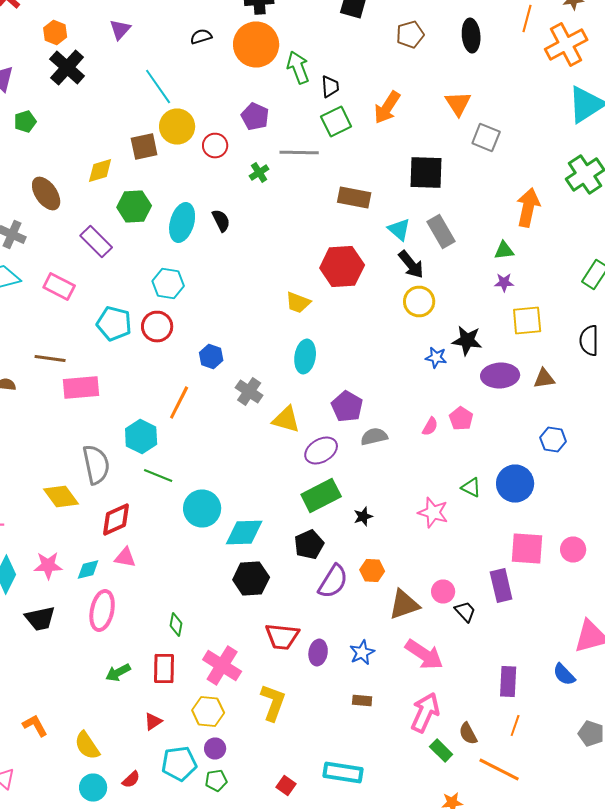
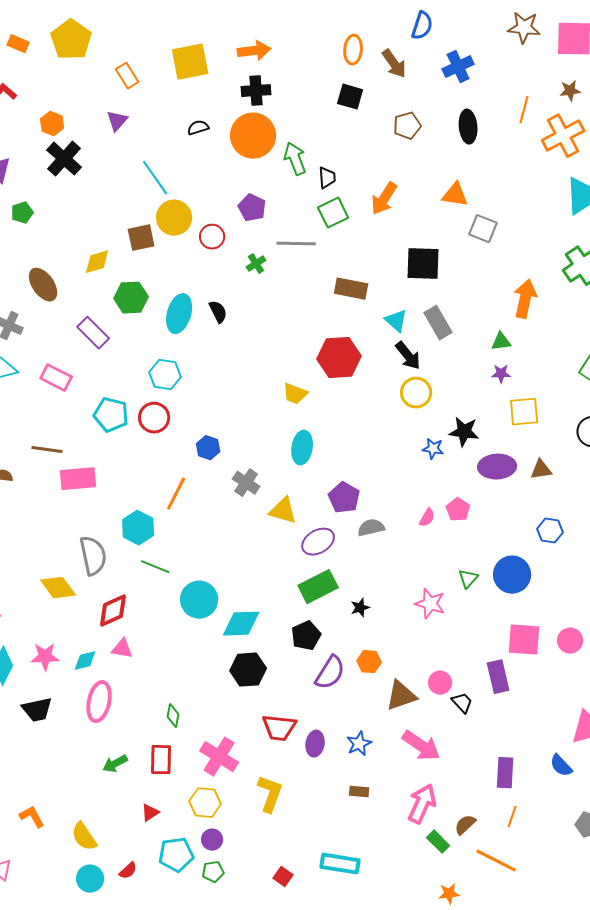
orange triangle: (458, 104) -> (455, 195), turned -48
green triangle: (471, 488) -> (468, 579), turned 45
brown semicircle: (468, 734) -> (465, 825), turned 75

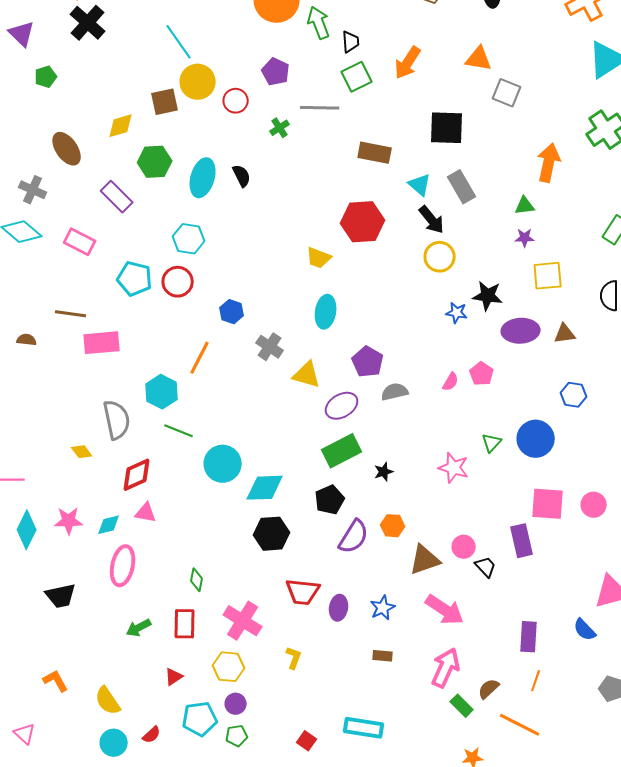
yellow diamond: (58, 588) -> (82, 452), size x0.6
black trapezoid: (37, 710) -> (61, 596), moved
yellow L-shape: (270, 794) -> (294, 658), size x0.6

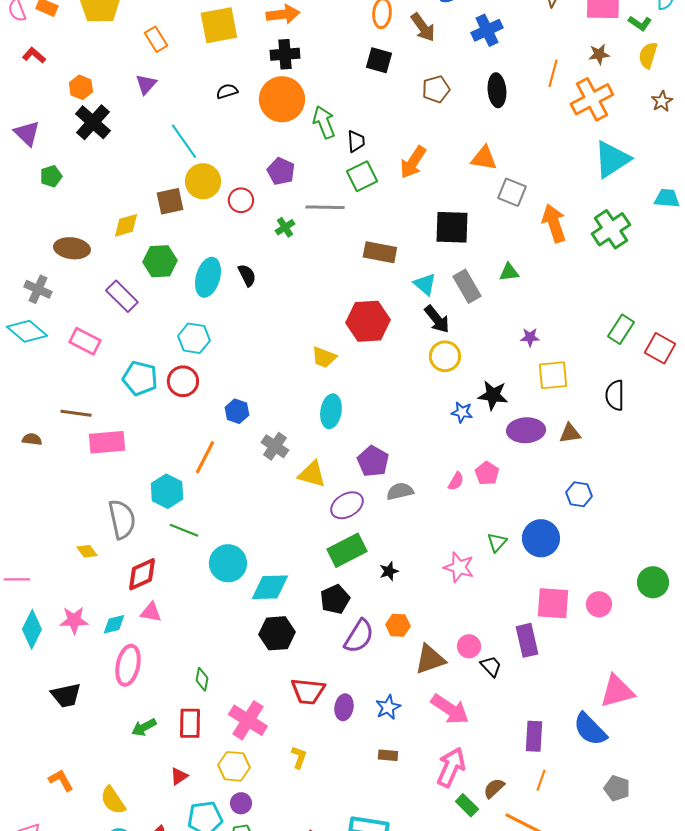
brown ellipse: (67, 149) -> (72, 248), turned -48
orange arrow: (549, 163) -> (554, 223), moved, turned -30
green triangle: (525, 206) -> (509, 272), moved
blue semicircle: (585, 630) -> (590, 729), size x1.5

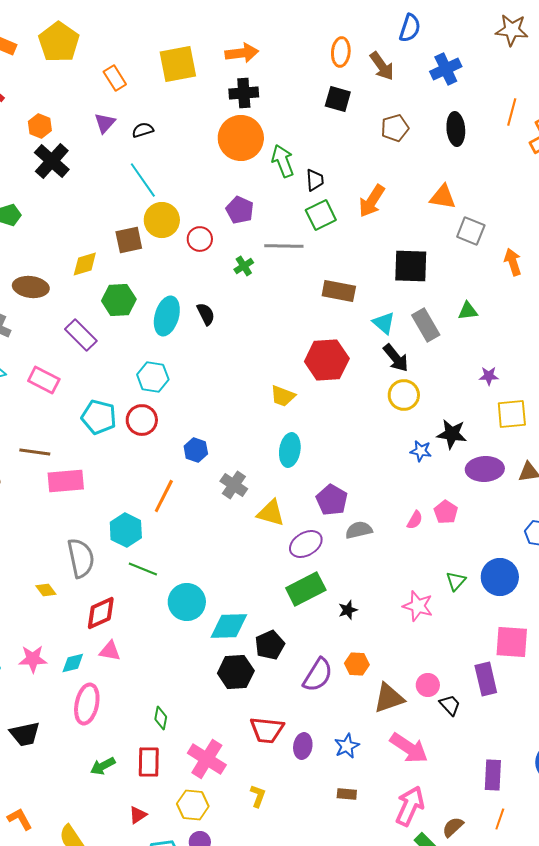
black semicircle: (227, 91) -> (143, 130), moved
orange arrow: (554, 223) -> (513, 262), size x0.7
black pentagon: (335, 599) -> (270, 645), moved

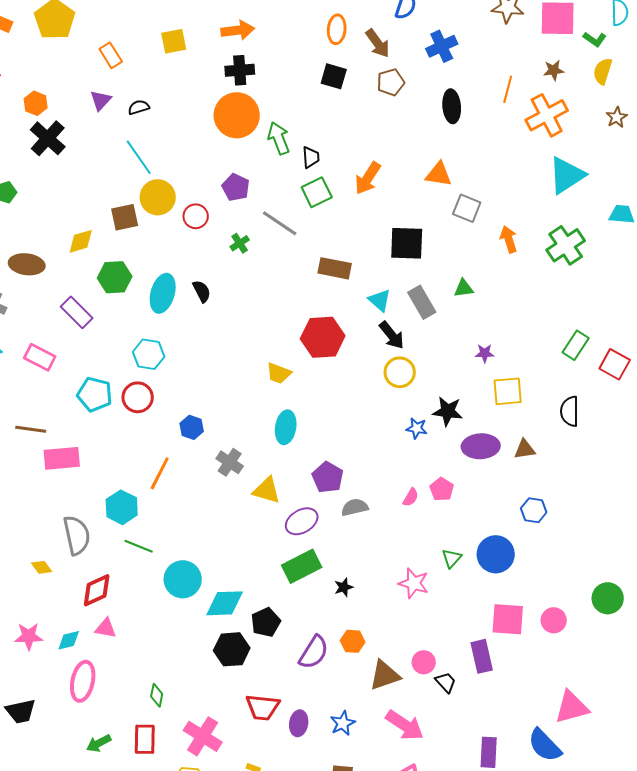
yellow square: (178, 64) -> (174, 41), size x0.7
brown pentagon: (395, 128) -> (391, 82), moved
gray line: (284, 246) -> (280, 223), turned 33

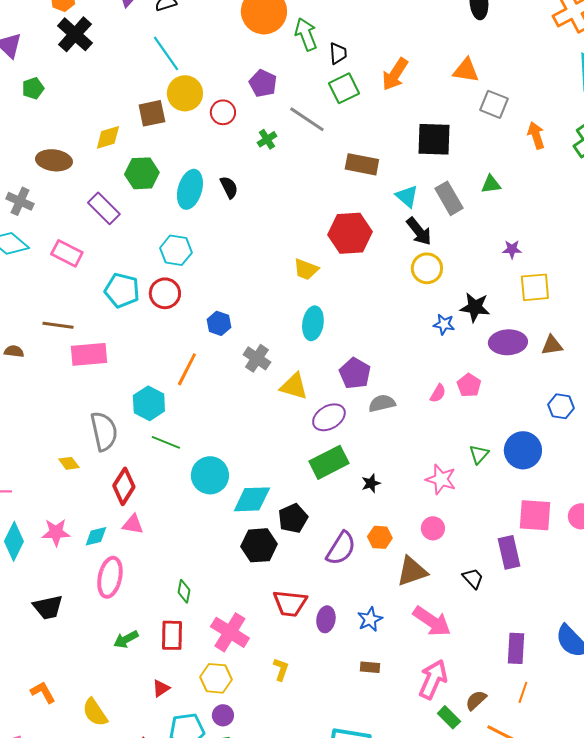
red diamond: (97, 590) -> (124, 486), turned -33
pink circle: (424, 662) -> (433, 528), moved

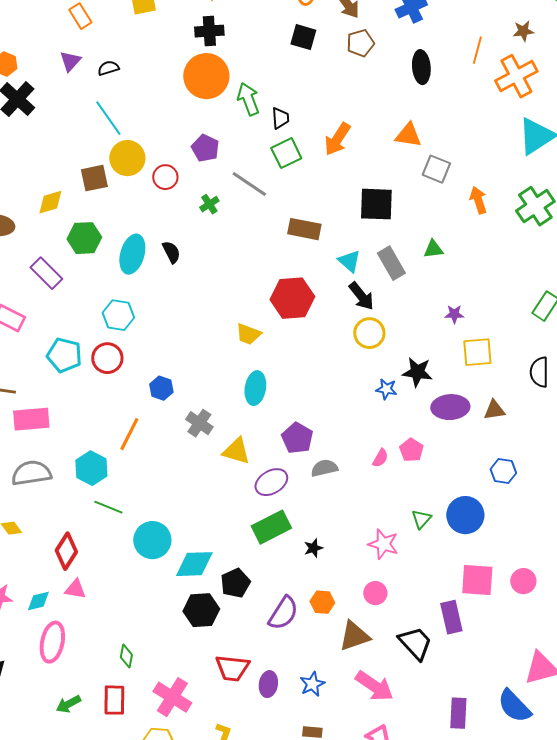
gray semicircle: (104, 431) -> (31, 473), moved, turned -87
black trapezoid: (473, 578) -> (415, 643), size x1.6

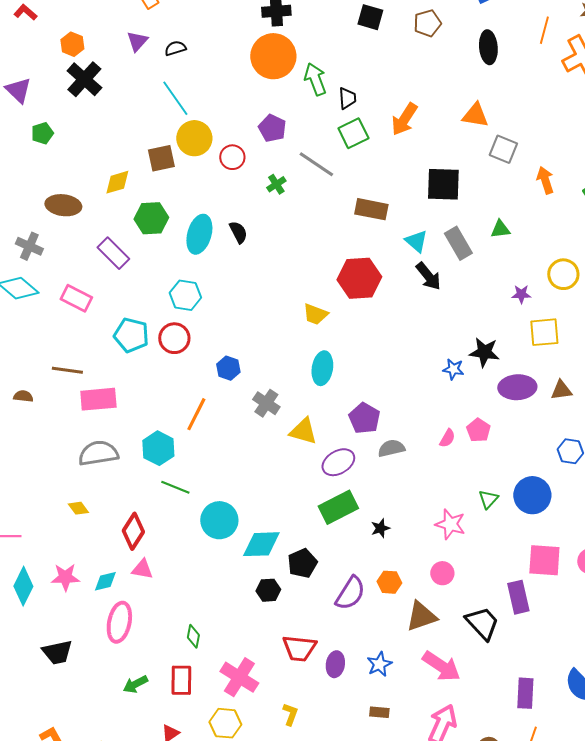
yellow circle: (369, 333) -> (563, 274), moved
black hexagon: (201, 610) -> (268, 590), size x0.7

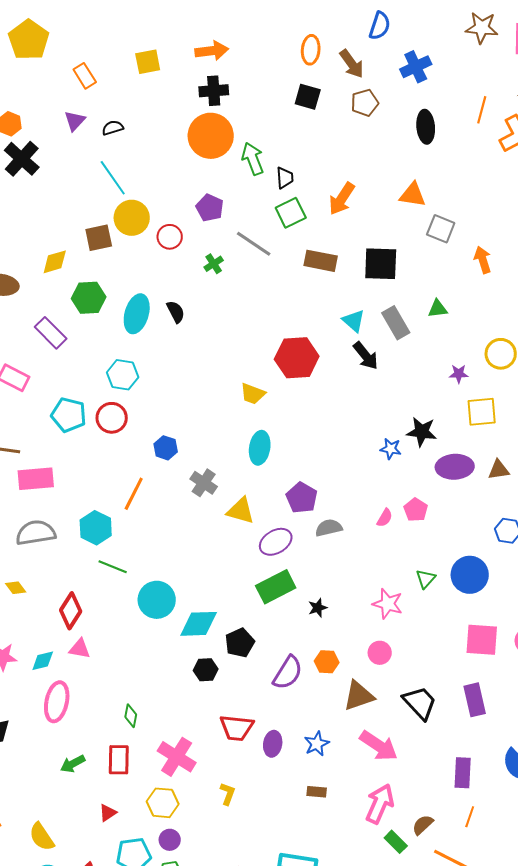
brown rectangle: (371, 209) -> (321, 261), moved
purple rectangle: (518, 597) -> (475, 700), moved

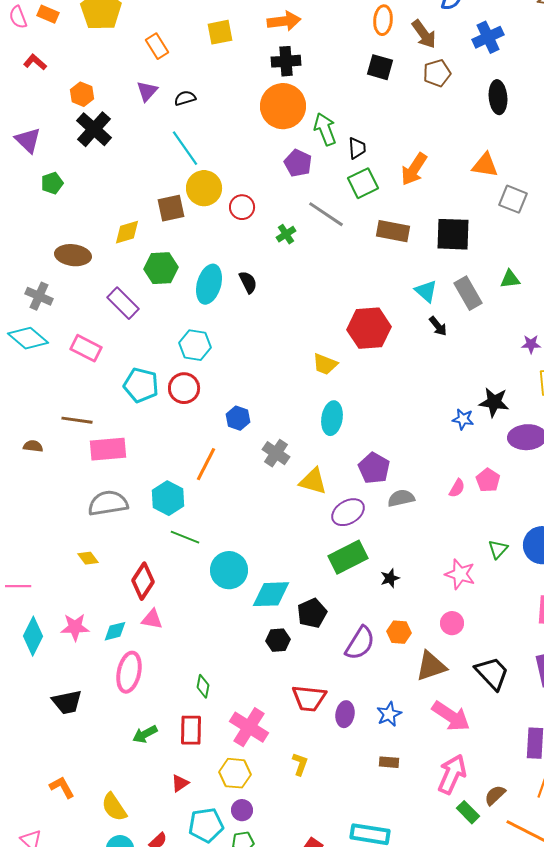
purple pentagon: (210, 208) -> (298, 163), moved
black arrow: (366, 356) -> (438, 326), size x0.7

